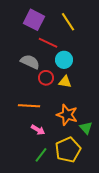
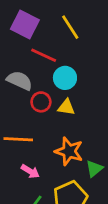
green triangle: (86, 128) -> (94, 169), turned 32

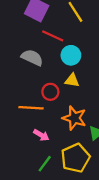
red circle: (41, 102) -> (50, 92), moved

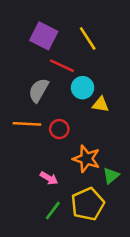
gray semicircle: (32, 58) -> (39, 90), turned -85
yellow triangle: (72, 80) -> (101, 104), moved
orange line: (31, 108) -> (27, 124), moved

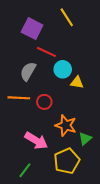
yellow line: (88, 39) -> (67, 17), moved
pink arrow: (49, 178) -> (36, 141), size x1.6
green line: (53, 210) -> (25, 170), moved

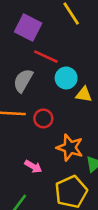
pink arrow: (36, 141) -> (33, 167), size x0.6

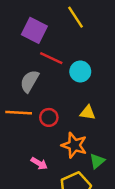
cyan circle: (66, 78) -> (80, 72), moved
yellow triangle: (84, 94) -> (88, 113), moved

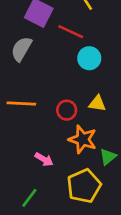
red line: (51, 58) -> (71, 32), moved
gray semicircle: (29, 81) -> (21, 49), moved
red circle: (49, 117) -> (67, 110), moved

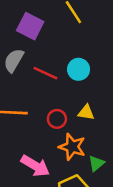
red line: (71, 32) -> (45, 73), moved
pink arrow: (44, 159) -> (35, 166), size x1.6

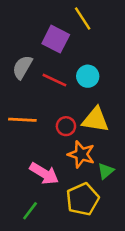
purple square: (30, 26) -> (56, 39), moved
yellow triangle: (86, 113) -> (95, 120), size x1.6

